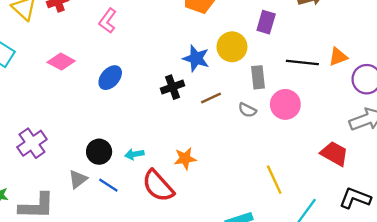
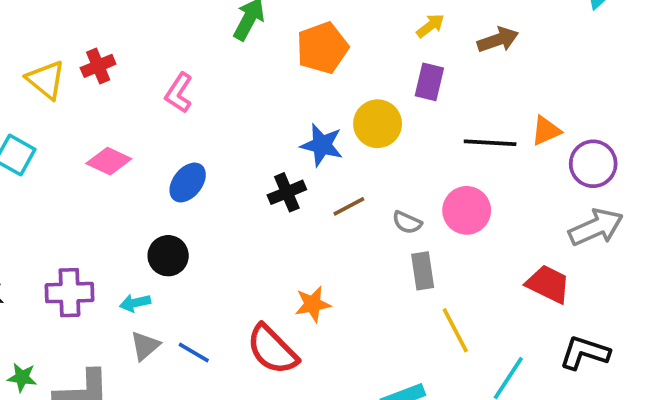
gray rectangle: (258, 77) -> (423, 271), moved
purple cross: (32, 143) -> (69, 293), turned 36
black circle: (99, 152) -> (168, 256), moved
cyan arrow: (134, 154) -> (135, 303), moved

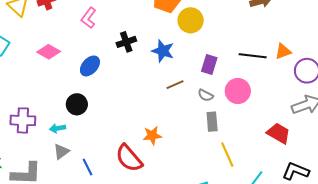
purple rectangle: (429, 82) -> (209, 64), moved
yellow circle: (378, 124) -> (191, 20), moved
black cross: (287, 192) -> (126, 42), moved
blue line: (194, 353) -> (87, 167), moved, turned 30

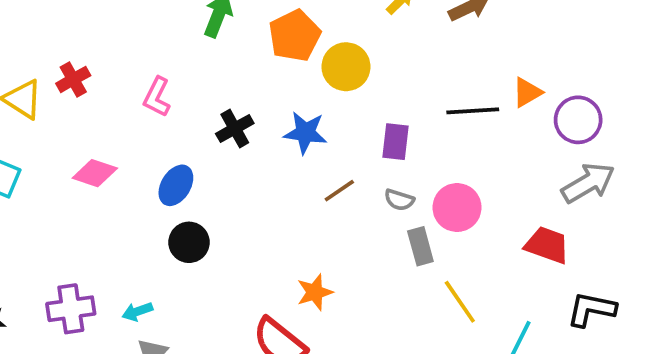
pink circle: (238, 91) -> (457, 208), moved
black circle: (77, 104) -> (189, 242), moved

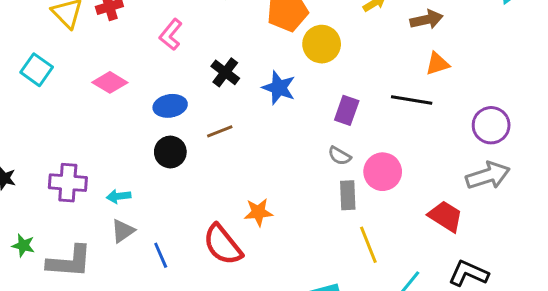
orange triangle: (527, 92) -> (437, 64), moved
black cross: (235, 128) -> (225, 72), turned -36
blue ellipse: (176, 185) -> (170, 106), turned 36
brown line: (339, 191) -> (220, 131), moved

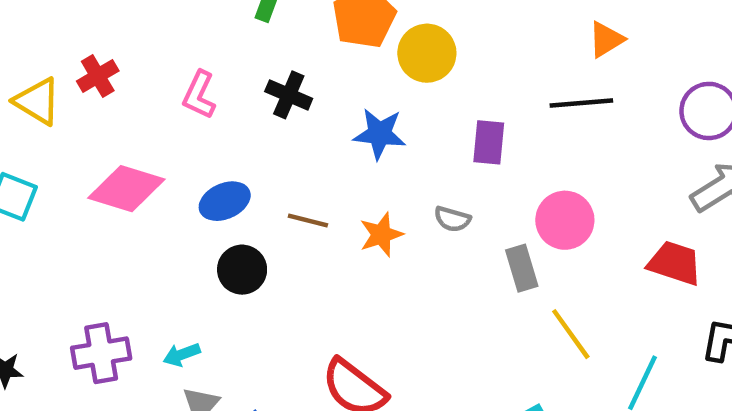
black cross: (225, 72) -> (289, 95), moved
pink diamond: (110, 82) -> (126, 189), size x1.4
brown line: (220, 131) -> (308, 221), turned 50
gray semicircle: (339, 156) -> (452, 219), moved
orange star: (258, 212) -> (381, 235), moved

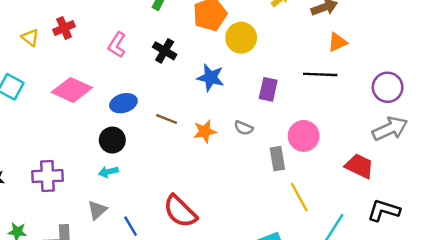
yellow triangle: (37, 101) -> (30, 37), size x0.7
black circle: (242, 270) -> (112, 140), moved
cyan arrow: (182, 355) -> (108, 172), moved

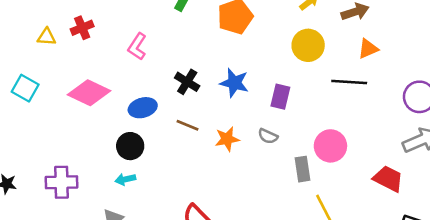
yellow triangle: (30, 37) -> (47, 37), turned -36
yellow circle: (241, 38) -> (308, 45), moved
black cross: (165, 51) -> (187, 82), moved
purple rectangle: (268, 89) -> (280, 97), moved

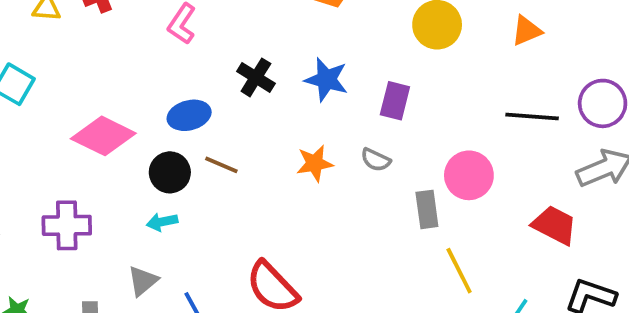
black line: (349, 82) -> (532, 116), moved
pink diamond: (89, 93) -> (103, 136), moved
brown line: (187, 125) -> (221, 165), moved

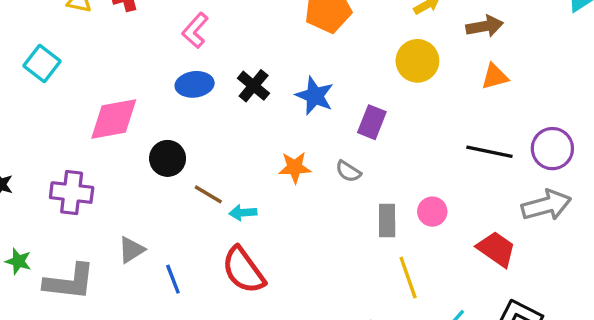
blue ellipse: (189, 115) -> (195, 84), moved
pink diamond: (103, 136) -> (114, 119), turned -44
brown line: (221, 165) -> (208, 194), moved
pink circle: (469, 175) -> (432, 212), moved, size x0.7
cyan arrow: (162, 222) -> (243, 213), moved

